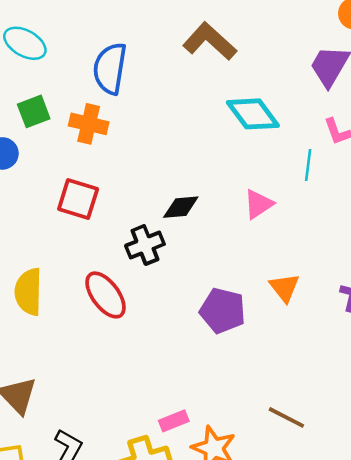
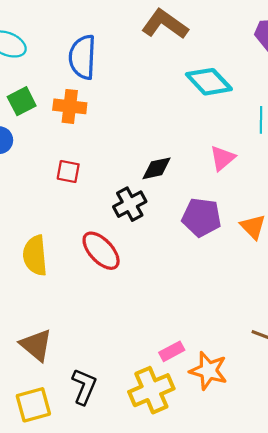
red square: (78, 199) -> (68, 172), size x0.7
purple pentagon: (223, 311) -> (202, 217), moved

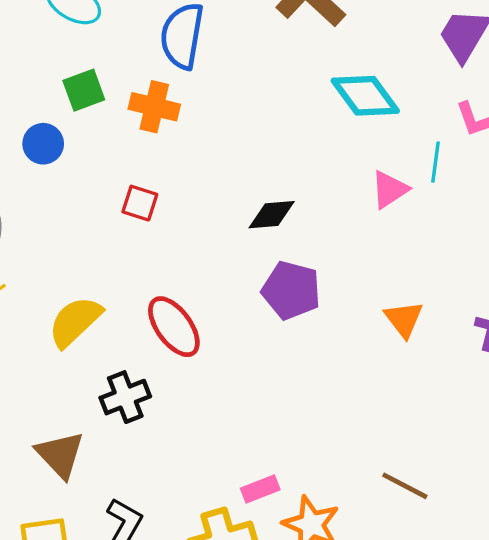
pink triangle: (222, 158) -> (390, 190), moved
black cross: (130, 204) -> (125, 397), moved
purple pentagon: (202, 217) -> (291, 290), moved
yellow semicircle: (35, 255) -> (75, 322), turned 45

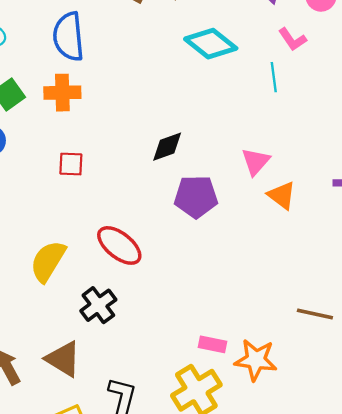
pink triangle: (390, 190) -> (256, 161), moved
pink rectangle: (260, 489) -> (213, 344), turned 48

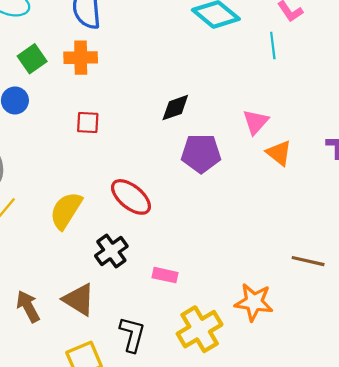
pink rectangle: (213, 344) -> (165, 275), moved

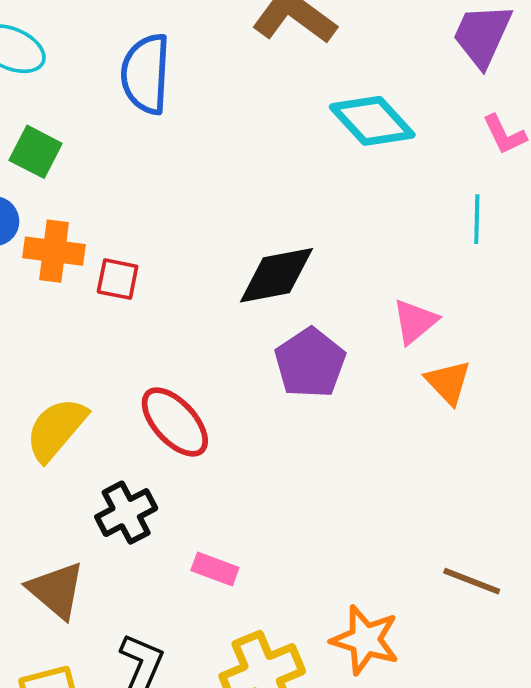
cyan line: (273, 46) -> (477, 219), moved
orange cross: (81, 58) -> (54, 251), moved
green square: (32, 59) -> (36, 152), turned -36
black diamond: (175, 108) -> (276, 275), size x1.4
purple pentagon: (201, 153) -> (310, 363), turned 30

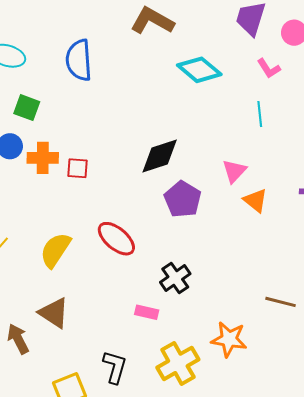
black cross: (126, 513) -> (175, 278), moved
brown triangle: (56, 590) -> (54, 313), moved

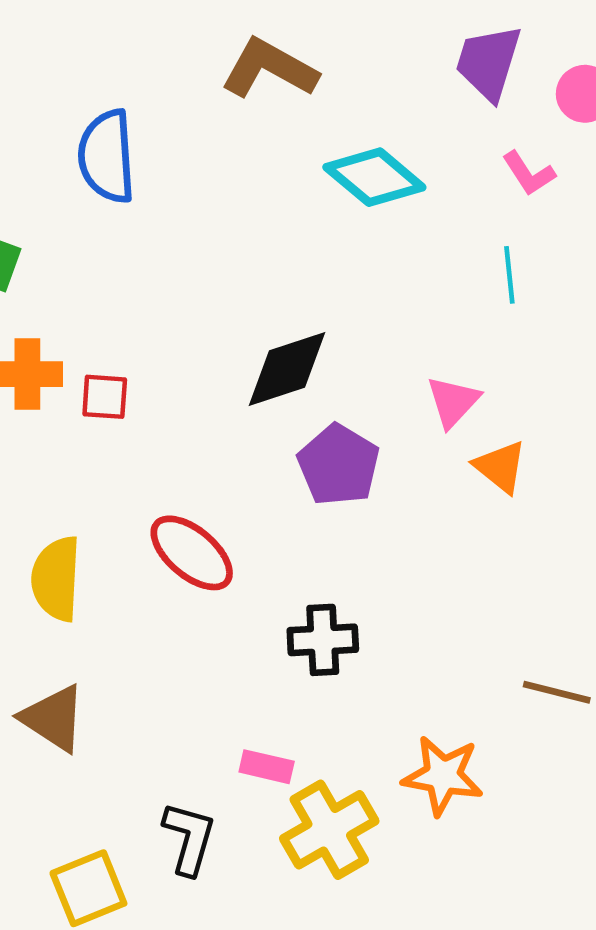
yellow semicircle: (55, 250) -> (56, 579), turned -30
black cross: (175, 278) -> (323, 640), turned 32
pink rectangle: (147, 312) -> (267, 767), moved

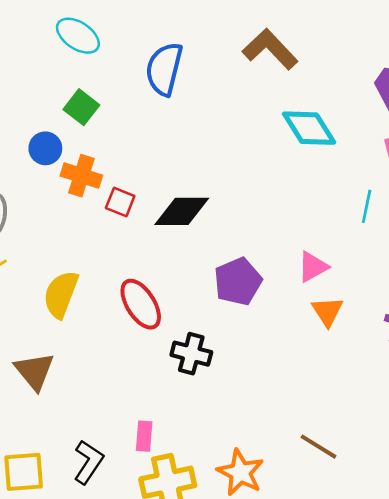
black diamond: (287, 369) -> (182, 211), moved
black cross: (323, 640) -> (191, 354), moved
pink rectangle: (267, 767) -> (144, 436), turned 64

